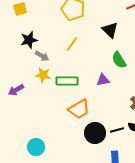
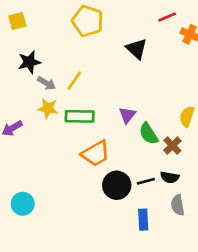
yellow line: (72, 44) -> (74, 81), moved
green semicircle: (119, 60) -> (149, 134), moved
purple triangle: (103, 80) -> (127, 115), turned -40
cyan circle: (36, 147) -> (23, 204), moved

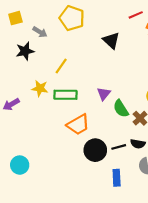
gray arrow: (47, 83) -> (40, 32), moved

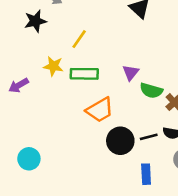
green semicircle: (121, 109) -> (151, 91), turned -42

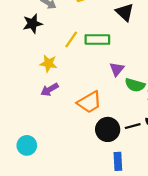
green rectangle: (84, 74) -> (97, 40), moved
purple arrow: (19, 85) -> (50, 90), moved
blue rectangle: (146, 174) -> (118, 161), moved

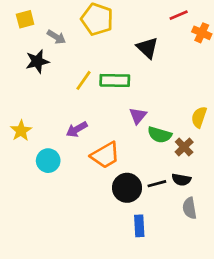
yellow star: (48, 63) -> (21, 131), moved, turned 30
purple arrow: (50, 90) -> (77, 129), moved
cyan circle: (27, 145) -> (48, 161), moved

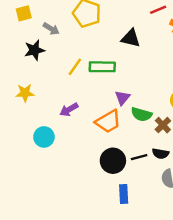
black triangle: (147, 48) -> (131, 38), turned -30
yellow star: (21, 131) -> (25, 93), moved, turned 30
orange trapezoid: (105, 155) -> (108, 121), moved

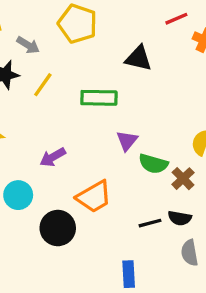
yellow line: (75, 67) -> (43, 85), moved
orange trapezoid: (108, 121) -> (94, 197), moved
black circle: (113, 161) -> (58, 228), moved

